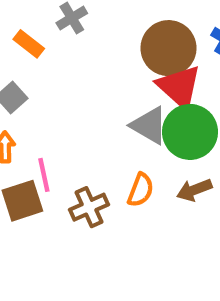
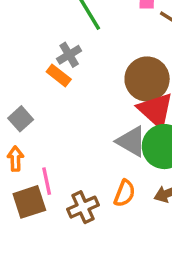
orange rectangle: (29, 44) -> (59, 76), moved

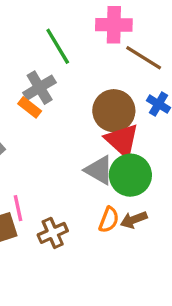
gray cross: (69, 55) -> (40, 88), size x1.4
orange semicircle: (125, 193) -> (109, 220), moved

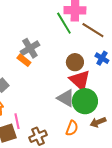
green line: (58, 46) -> (64, 23), moved
brown circle: (114, 111) -> (75, 62), size x0.7
brown arrow: (134, 220) -> (98, 122), moved

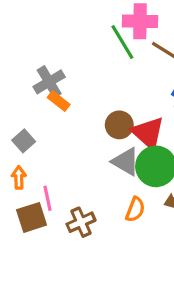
gray cross: (30, 48) -> (49, 82), moved
brown circle: (75, 62) -> (119, 125), moved

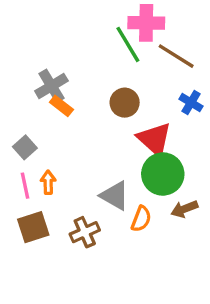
brown circle: (119, 125) -> (125, 103), moved
gray triangle: (126, 162) -> (115, 196), moved
orange arrow: (19, 178) -> (48, 182), moved
pink line: (48, 198) -> (25, 186), moved

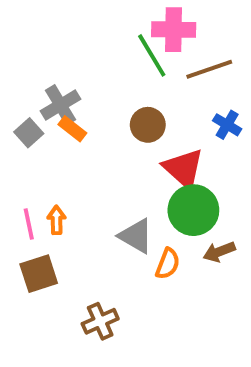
brown line: (176, 56) -> (209, 69), turned -51
gray square: (25, 147) -> (29, 133), moved
brown cross: (85, 232) -> (100, 321), moved

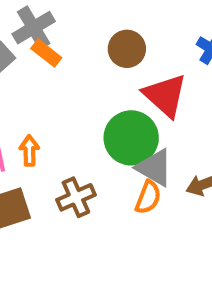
green circle: (193, 210) -> (131, 138), moved
gray triangle: (136, 236) -> (154, 168), moved
brown cross: (100, 321) -> (76, 197), moved

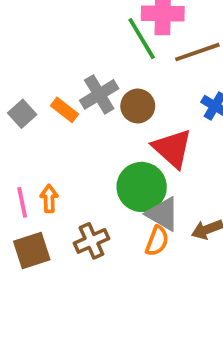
gray cross: (34, 28) -> (99, 94), moved

